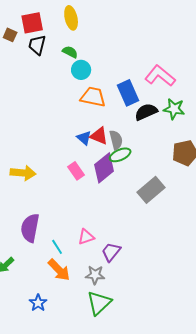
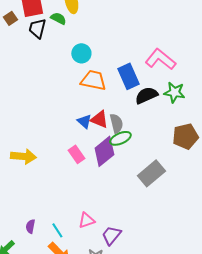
brown square: (10, 35) -> (10, 18), turned 32
green semicircle: (70, 52) -> (58, 18), moved
purple semicircle: (30, 228) -> (30, 226), moved, size x0.5

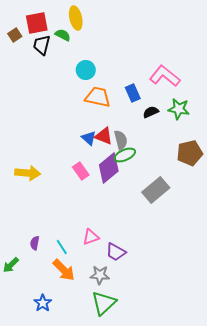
blue rectangle: (128, 76) -> (133, 93), size x0.7
black semicircle: (146, 95) -> (151, 112), size x0.7
purple trapezoid: (111, 235) -> (116, 252), turned -100

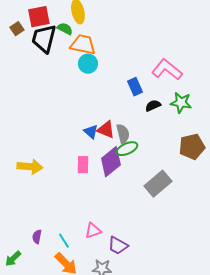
black trapezoid: (42, 45) -> (44, 39), size x1.4
orange trapezoid: (98, 97) -> (83, 45), moved
pink rectangle: (81, 171) -> (83, 165), turned 36

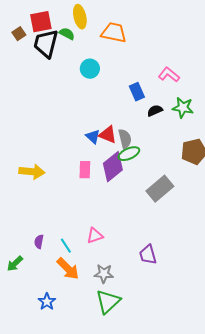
orange trapezoid: (83, 45) -> (114, 33), moved
pink L-shape: (167, 70) -> (169, 75), size x0.7
purple trapezoid: (118, 246) -> (148, 255), moved, turned 45

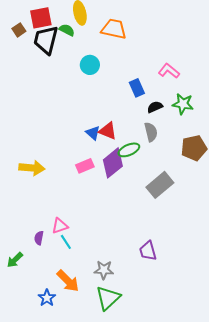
gray semicircle: (125, 139) -> (151, 132), moved
pink rectangle: (85, 170) -> (85, 166), turned 66
pink triangle: (95, 236) -> (60, 226), moved
orange arrow: (68, 269) -> (68, 281), moved

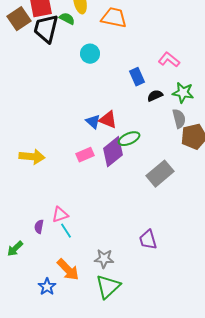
brown square: (19, 30) -> (19, 19), size x1.6
gray semicircle: (151, 132) -> (179, 119), moved

